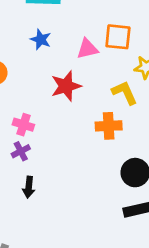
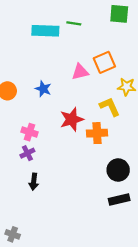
orange square: (118, 37) -> (104, 62), turned -30
blue star: (41, 39) -> (43, 89), moved
red star: (66, 86) -> (72, 119), moved

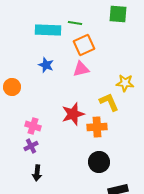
orange square: (104, 62) -> (84, 45), moved
blue star: (43, 89) -> (46, 65), moved
black circle: (118, 170) -> (99, 162), moved

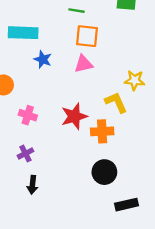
cyan rectangle: (48, 30) -> (23, 33), moved
orange square: (84, 45) -> (87, 36), turned 30
pink cross: (33, 126) -> (28, 115), moved

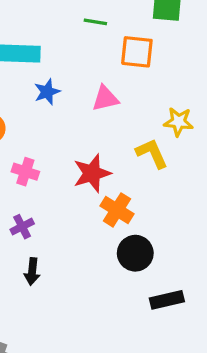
orange square: (87, 36) -> (137, 52), moved
blue star: (43, 59) -> (47, 92), turned 30
orange cross: (102, 131) -> (117, 210), moved, turned 35

